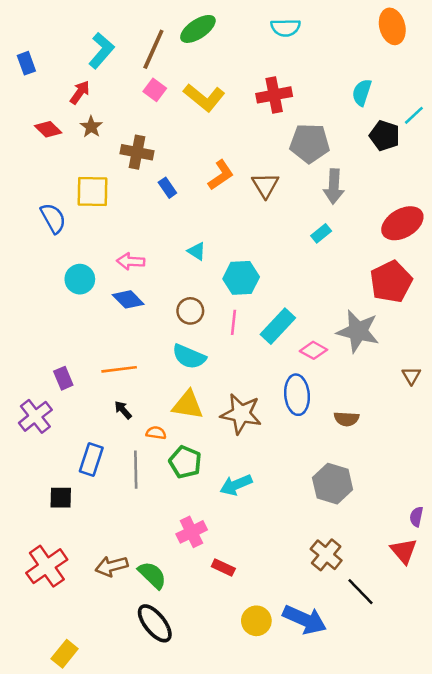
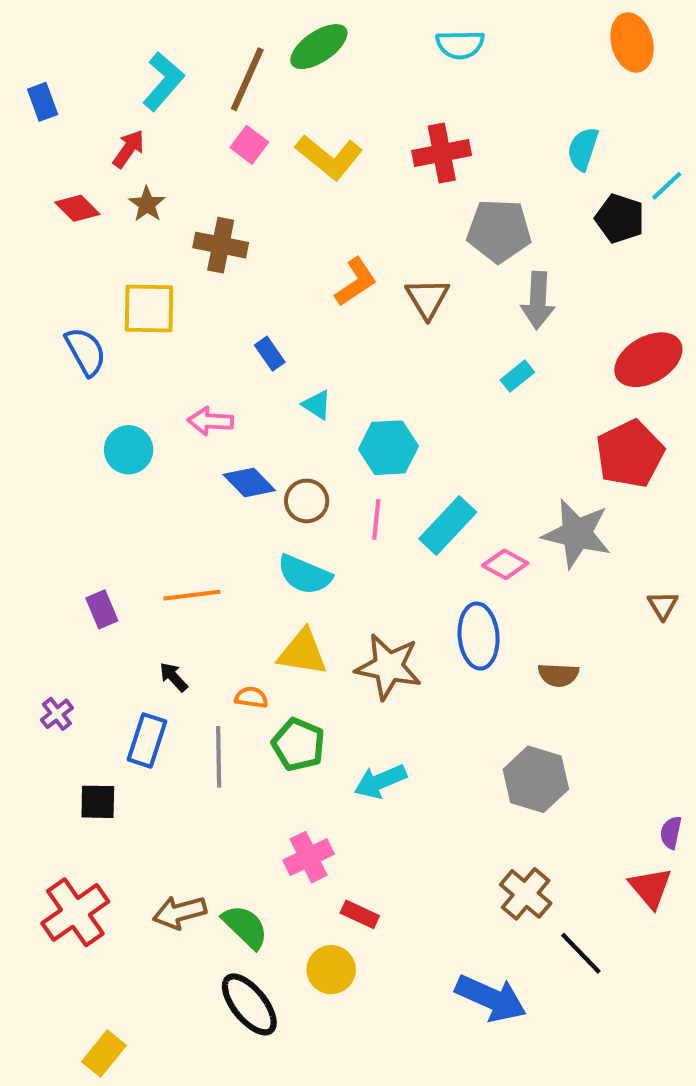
blue rectangle: (167, 188) -> (270, 354), moved
blue diamond: (128, 299) -> (249, 483), moved
black arrow: (123, 410) -> (174, 677), moved
purple cross: (35, 416) -> (57, 714), moved, size x0.6
yellow circle: (256, 621) -> (331, 970), moved

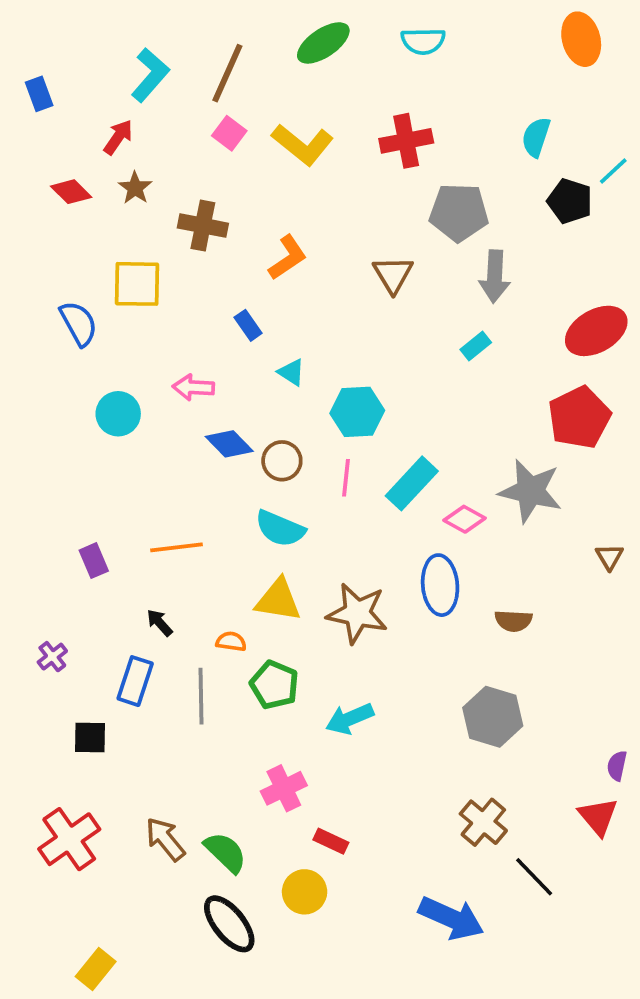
green ellipse: (319, 47) -> (323, 43), moved
orange L-shape: (356, 282) -> (288, 258), moved
brown arrow: (180, 912) -> (165, 839), turned 66

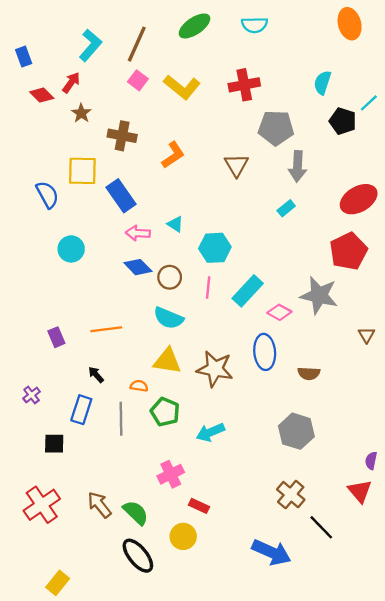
red diamond: (71, 192) -> (42, 95), moved
blue rectangle: (248, 325) -> (121, 196), moved, size x1.8
pink arrow: (193, 387) -> (138, 233), moved

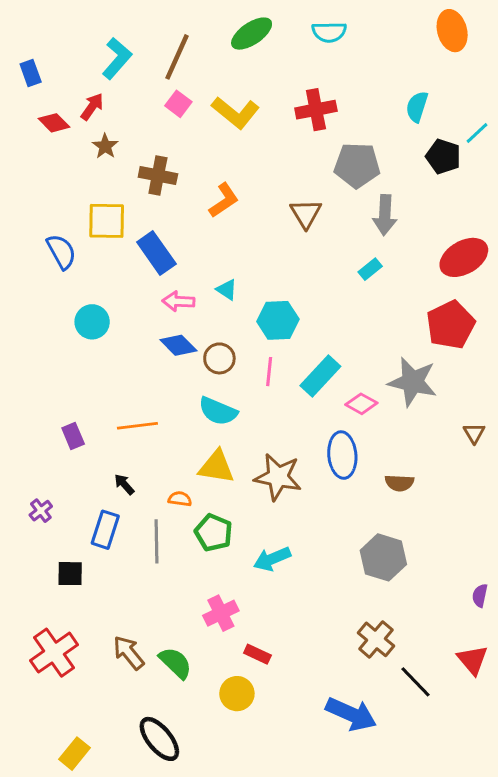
red triangle: (360, 491) -> (473, 660), moved
black ellipse: (138, 556) -> (159, 739), moved

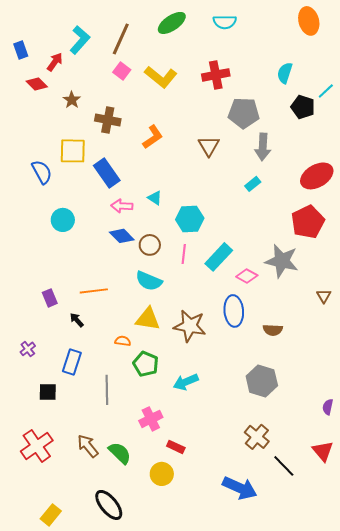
red arrow: (92, 107) -> (55, 62), moved
black arrow: (124, 484) -> (77, 320), moved
gray line: (156, 541) -> (107, 390), moved

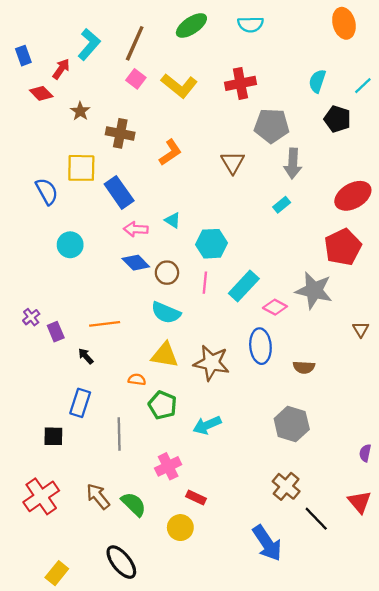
cyan line: (326, 91) -> (363, 86), moved
purple cross: (28, 349) -> (31, 317), moved
blue arrow: (240, 488) -> (267, 543), turned 32

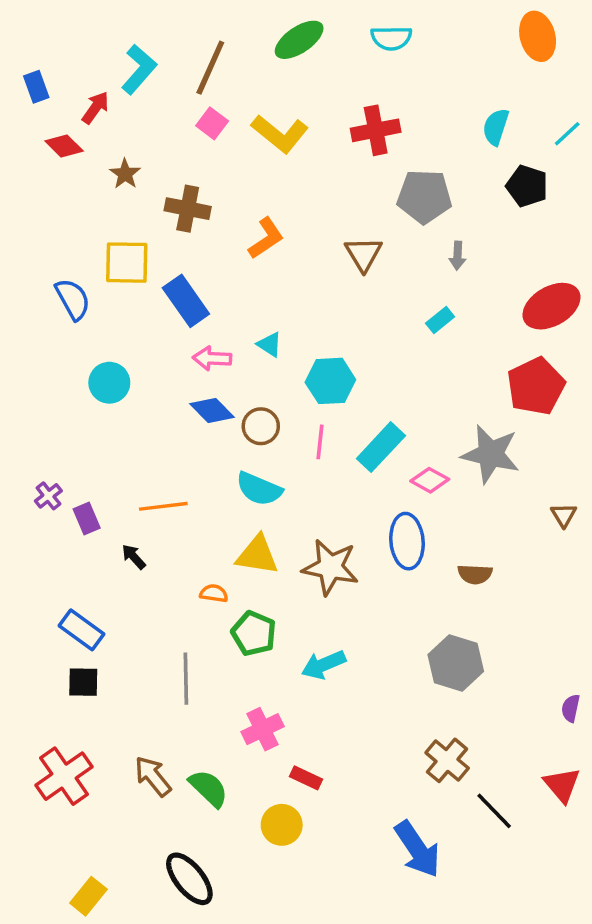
gray arrow: (293, 164) -> (457, 256), size x0.6
blue rectangle: (80, 403) -> (81, 630), moved, turned -72

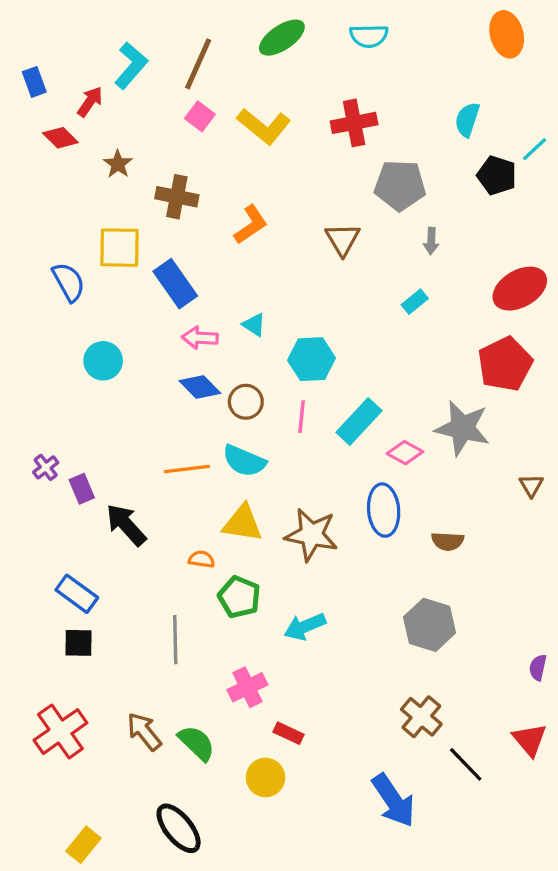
cyan line: (567, 134) -> (535, 149), moved
orange line: (163, 506) -> (187, 469), moved
black arrow: (134, 557) -> (126, 525), size x1.8

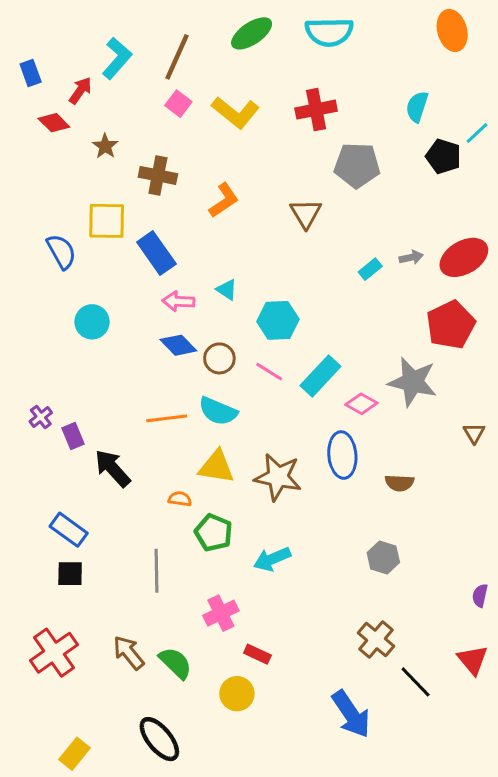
cyan semicircle: (369, 36) -> (329, 32), size x1.4
gray arrow: (431, 241) -> (411, 257), moved, turned -105
pink line: (302, 417) -> (269, 372), turned -64
gray hexagon: (430, 625) -> (383, 558), size x0.7

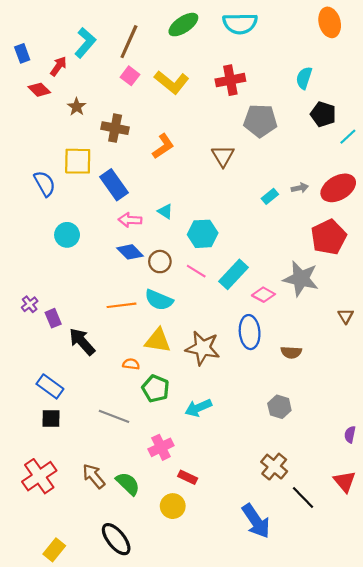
cyan line: (477, 133) -> (348, 137), moved
gray line: (156, 571) -> (114, 416), turned -68

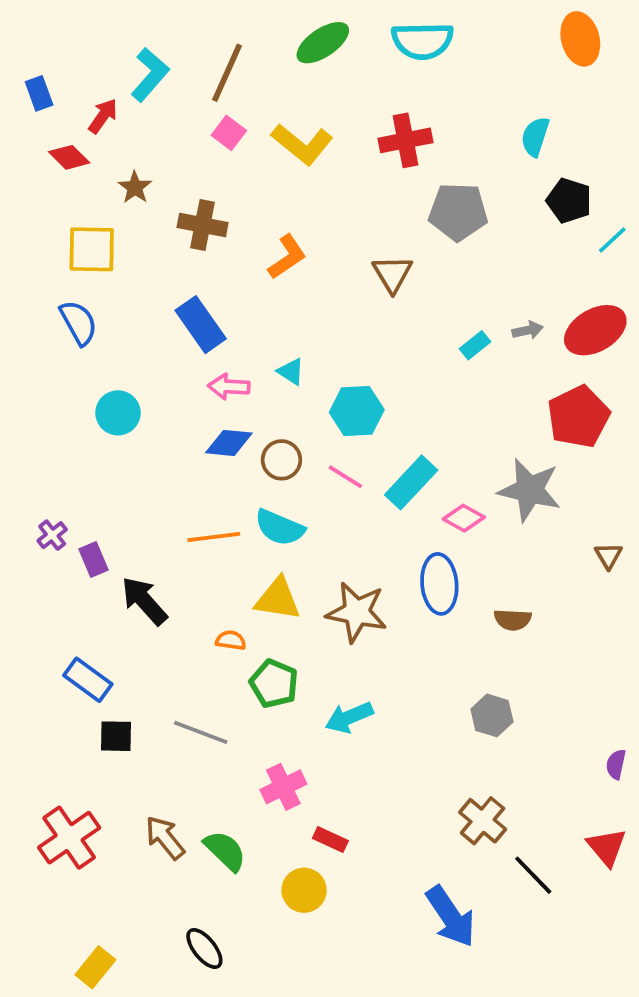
yellow square: (78, 161) -> (92, 249), moved
blue diamond: (130, 252) -> (229, 443), turned -40
black square: (51, 418) -> (116, 736), moved
black ellipse: (116, 539) -> (204, 948), size x0.7

